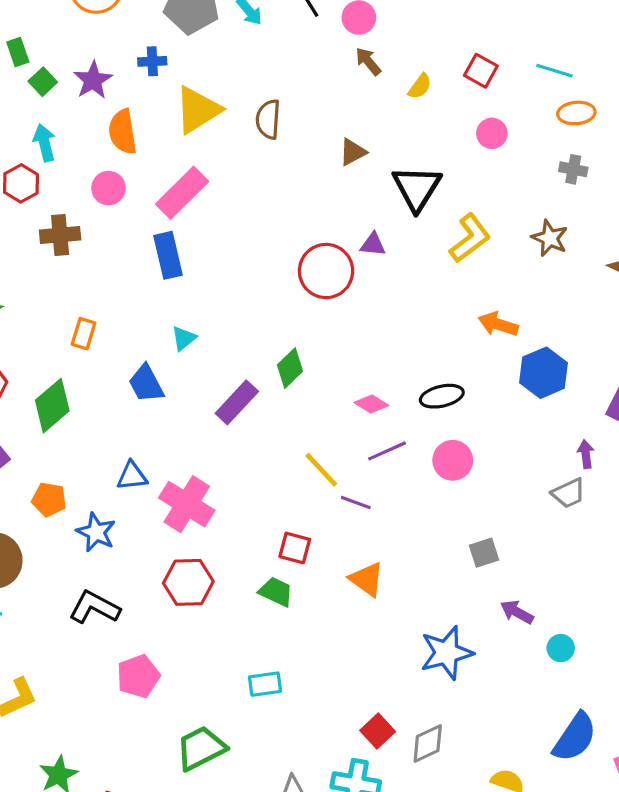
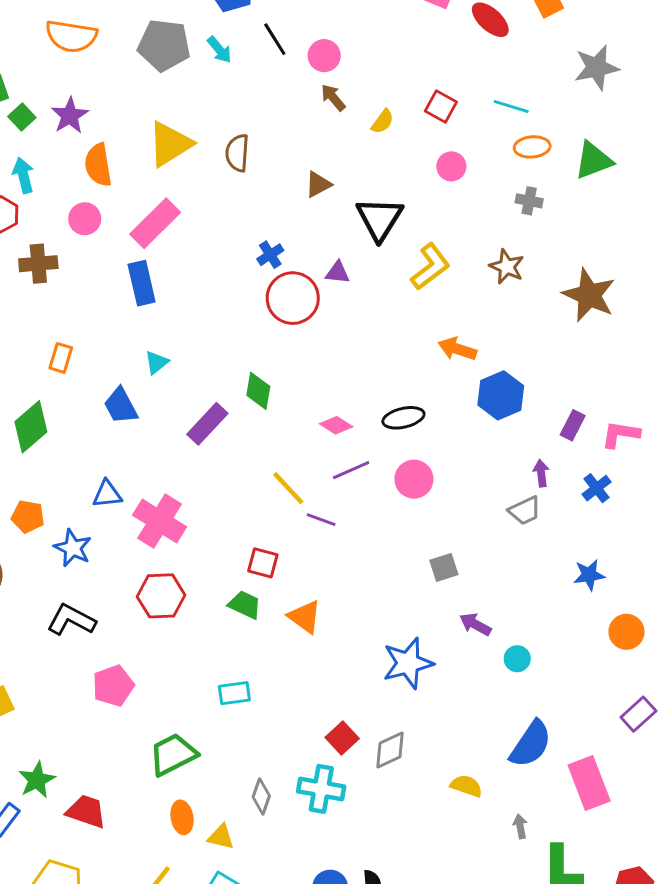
blue cross: (152, 61) -> (270, 255), moved, turned -30
green diamond: (290, 368) -> (258, 391), turned -36
orange triangle: (367, 579) -> (305, 617), moved

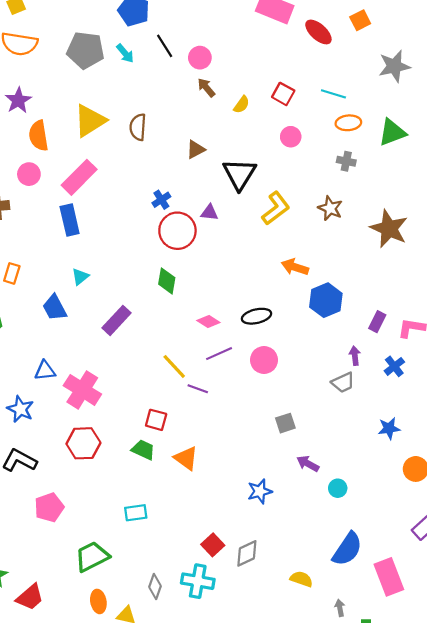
green diamond: (258, 391) -> (167, 281), moved
blue star: (408, 663) -> (260, 491), size x0.7
red trapezoid: (86, 811) -> (30, 597), turned 120

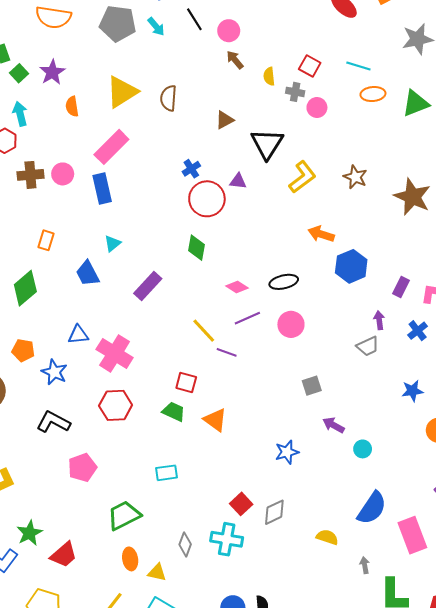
yellow semicircle: (242, 105) -> (269, 76), turned 138
orange semicircle: (39, 136) -> (72, 106), size x0.7
gray cross: (346, 161) -> (295, 92), moved
pink circle: (29, 174) -> (63, 174), moved

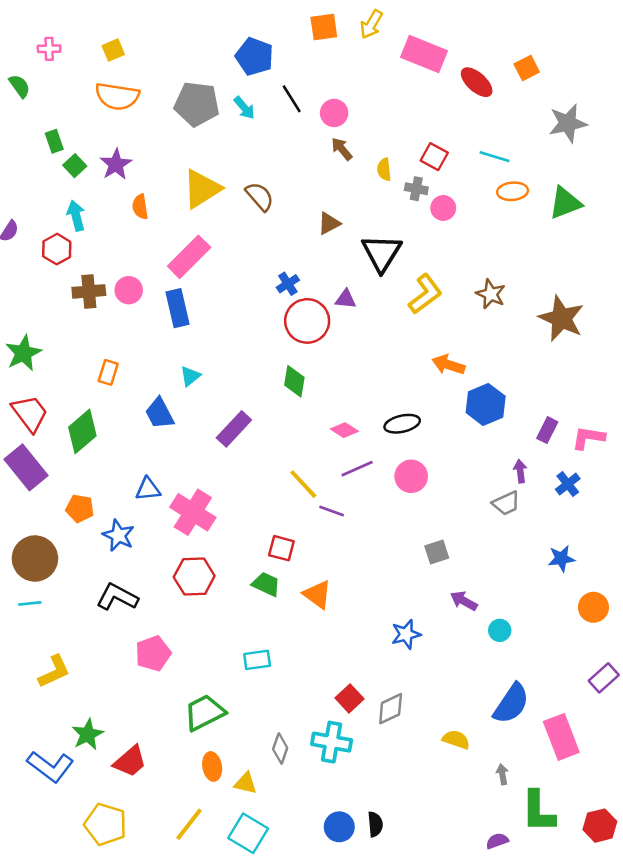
brown semicircle: (169, 98) -> (260, 196), turned 135

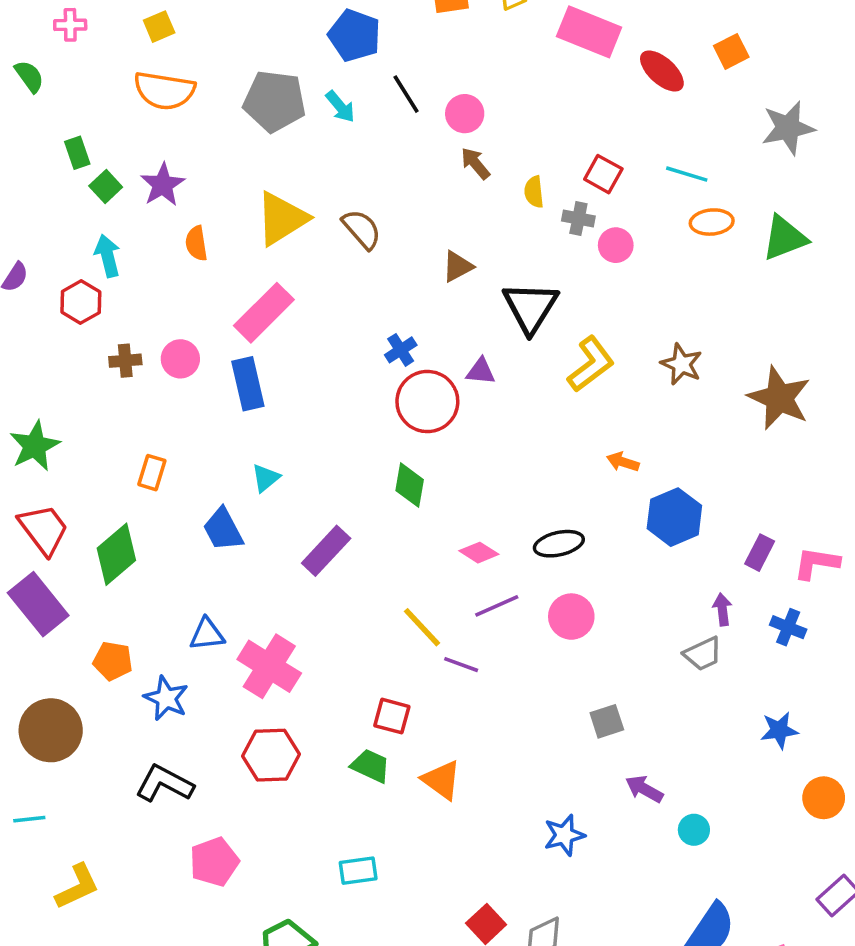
brown cross: (89, 291) -> (125, 361), size x0.7
orange arrow: (448, 365) -> (623, 462), size x0.7
blue cross: (568, 484) -> (788, 627), turned -30
cyan line: (30, 603) -> (29, 819), moved

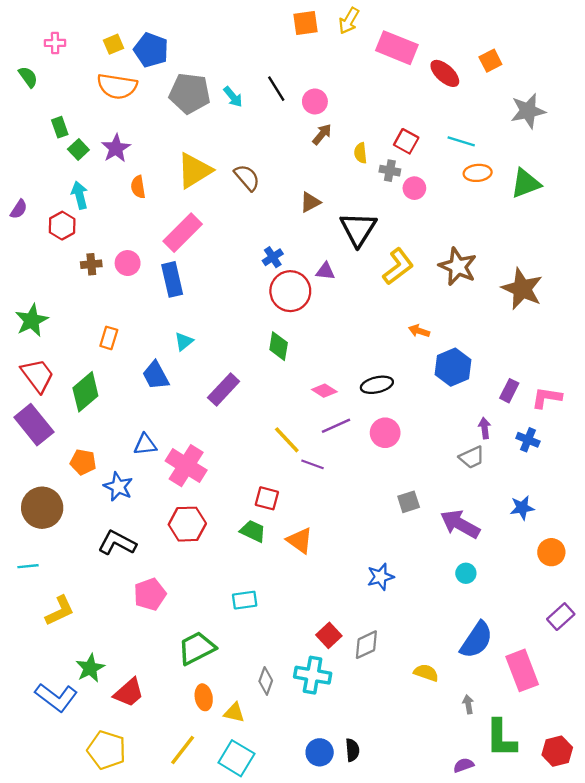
blue pentagon: (355, 35) -> (151, 50), moved
brown arrow: (475, 163) -> (322, 134), turned 80
brown star: (681, 364) -> (458, 267), size x1.4
purple arrow: (644, 789) -> (460, 524), moved, size x1.6

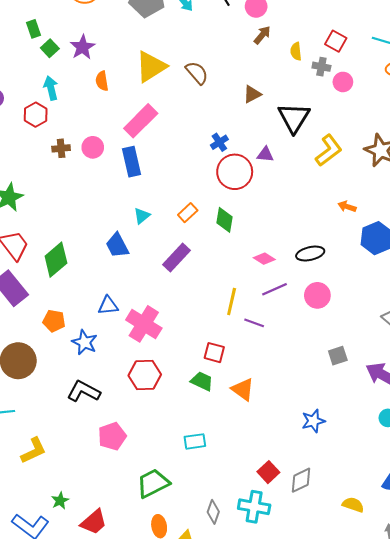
orange rectangle: (109, 338) -> (188, 213), moved, turned 30
yellow line: (287, 440) -> (232, 302), turned 56
green star: (90, 668) -> (60, 501), size x0.7

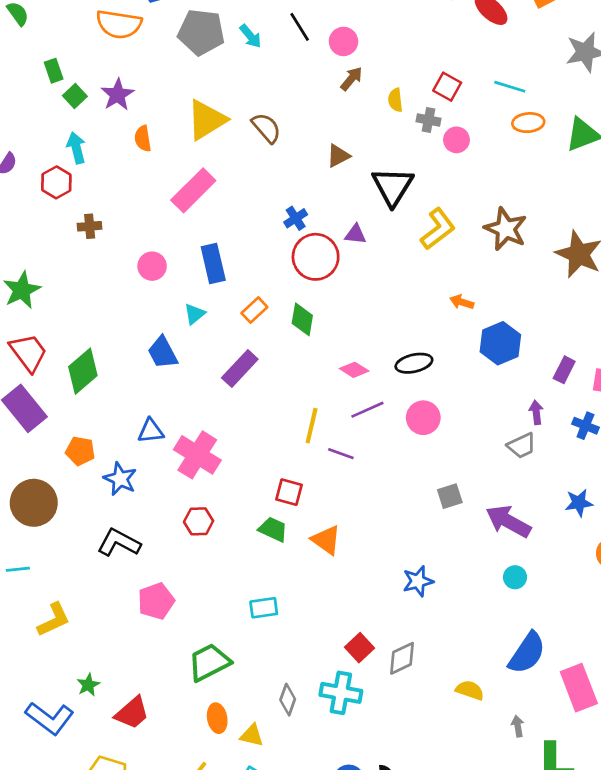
pink circle: (93, 147) -> (152, 266), moved
blue rectangle: (132, 162) -> (213, 263), moved
red hexagon: (145, 375) -> (199, 521), size x0.7

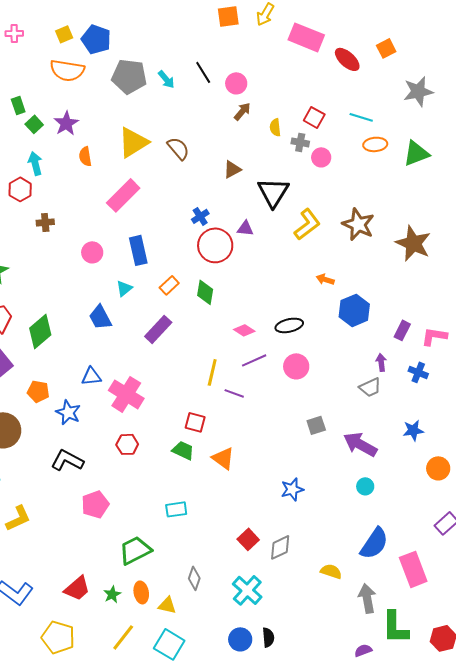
green star: (88, 685) -> (112, 594), moved
cyan cross: (341, 693) -> (247, 590), moved, turned 32
gray arrow: (518, 726) -> (367, 598), size x1.8

